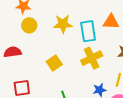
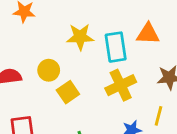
yellow circle: (29, 25) -> (49, 70), moved

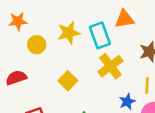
yellow circle: (49, 70) -> (37, 45), moved

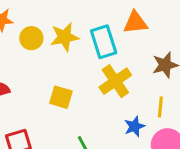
yellow circle: (37, 45) -> (31, 38), moved
yellow square: (68, 81) -> (61, 97), turned -30

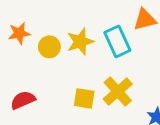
yellow cross: (115, 81) -> (118, 92), moved

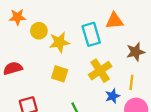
yellow star: (80, 42) -> (59, 42), moved
yellow cross: (118, 92) -> (100, 71), moved

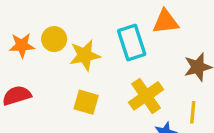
orange star: (17, 17) -> (22, 45), moved

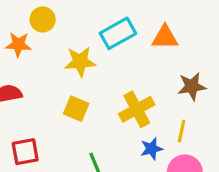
yellow circle: (54, 39) -> (43, 19), moved
cyan rectangle: (132, 43) -> (118, 33), moved, turned 72

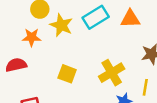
orange star: (18, 44) -> (32, 37), moved
yellow star: (80, 62) -> (61, 25), moved, turned 30

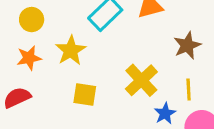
yellow star: (61, 25) -> (71, 51), moved, turned 30

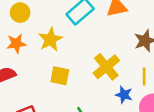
blue star: (165, 113) -> (124, 95), turned -30

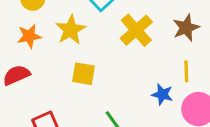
yellow cross: (106, 67) -> (136, 30), moved

